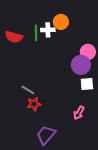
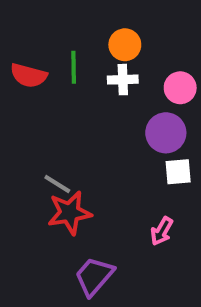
white cross: (48, 30) -> (123, 80), moved
pink circle: (88, 52) -> (180, 88), moved
red star: (34, 104) -> (70, 213), size x1.5

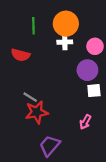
orange circle: (125, 45) -> (66, 24), size x1.5
green line: (74, 67) -> (33, 26), moved
red semicircle: (29, 75) -> (20, 55), moved

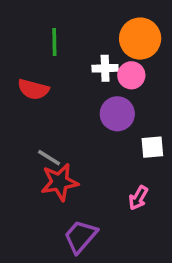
orange circle: (66, 24) -> (140, 39), moved
pink circle: (95, 46) -> (131, 75), moved
purple circle: (87, 70) -> (117, 114), moved

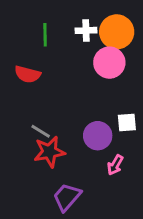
white cross: (105, 68) -> (86, 30), moved
pink circle: (131, 75) -> (109, 63), size x1.4
purple circle: (117, 114) -> (98, 136), moved

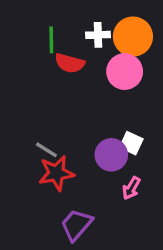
red semicircle: (27, 74) -> (70, 63), moved
white square: (127, 123) -> (131, 143), moved, turned 30

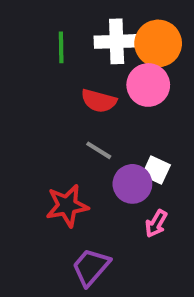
white cross: (98, 35) -> (117, 41), size x1.5
red semicircle: (70, 63) -> (99, 101), moved
gray line: (46, 150) -> (99, 150), moved

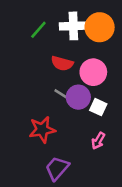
green line: (61, 47) -> (38, 30), turned 42
pink circle: (148, 85) -> (93, 72), moved
purple circle: (132, 184) -> (78, 97), moved

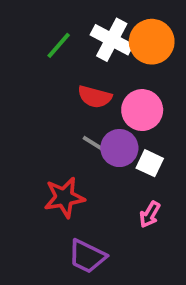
white cross: (73, 26) -> (112, 40), turned 30
purple trapezoid: (57, 168) -> (87, 256), turned -105

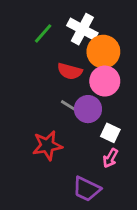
orange circle: (152, 42) -> (103, 52), moved
white square: (150, 163) -> (110, 133), moved
purple trapezoid: (87, 256) -> (87, 189), moved

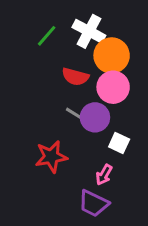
pink arrow: (110, 158) -> (104, 175), moved

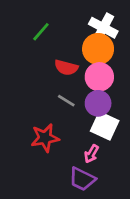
white cross: (89, 31) -> (103, 28), moved
purple circle: (95, 117) -> (98, 103), moved
white square: (119, 143) -> (105, 126), size x1.5

